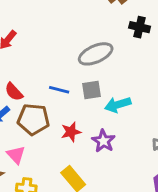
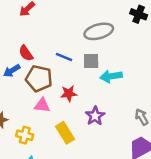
purple star: (103, 141) -> (95, 116), moved
pink triangle: (16, 155) -> (42, 105), moved, turned -49

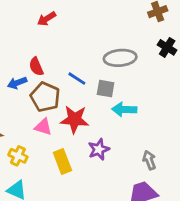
red star: (69, 93) -> (75, 119), size x1.5

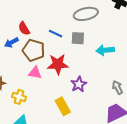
cyan arrow: (124, 109) -> (105, 50), moved
yellow rectangle: (62, 162) -> (63, 106), moved

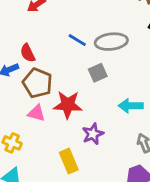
blue line: (56, 34) -> (77, 40), moved
gray square: (78, 38) -> (98, 73), turned -32
cyan arrow: (105, 50) -> (131, 106), moved

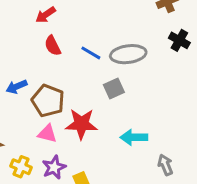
red semicircle: (28, 53) -> (53, 46), moved
cyan arrow: (131, 106) -> (134, 137), moved
purple star: (93, 134) -> (54, 167), moved

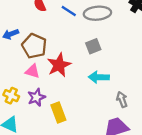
gray square: (114, 89) -> (93, 46), moved
red star: (81, 124) -> (59, 65), turned -30

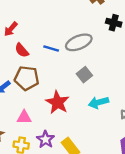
brown pentagon: (34, 46) -> (27, 78), moved
pink triangle: (32, 71) -> (24, 117), moved

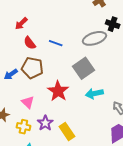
gray ellipse: (79, 42) -> (94, 38), moved
gray square: (84, 75) -> (84, 68), size x1.5
pink triangle: (24, 117) -> (28, 102), turned 40

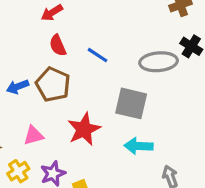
gray square: (84, 68) -> (131, 103), turned 35
pink triangle: (28, 102) -> (34, 135), turned 48
yellow cross: (23, 127) -> (18, 171), turned 32

